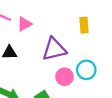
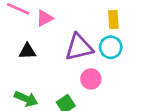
cyan circle: (86, 70) -> (111, 47), moved

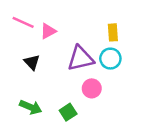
black triangle: (27, 51) -> (32, 62), turned 49

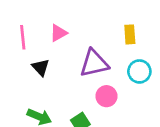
pink line: (23, 22) -> (23, 37), moved, turned 60
cyan circle: (110, 59) -> (139, 71), moved

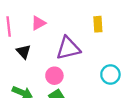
cyan circle: (139, 71) -> (110, 75), moved
pink circle: (106, 96) -> (54, 76), moved

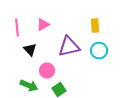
cyan circle: (110, 75) -> (99, 51), moved
pink circle: (54, 76) -> (47, 71), moved

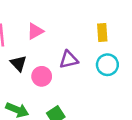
purple triangle: (69, 47) -> (69, 60), size x0.7
pink circle: (47, 71) -> (42, 76), moved

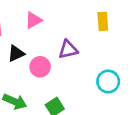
black triangle: (18, 63) -> (16, 53), turned 48
cyan circle: (107, 65) -> (108, 81), moved

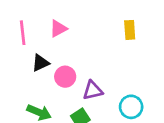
purple triangle: (68, 49) -> (93, 90), moved
cyan circle: (108, 81) -> (131, 107), moved

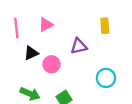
purple triangle: (93, 90) -> (79, 46), moved
cyan circle: (131, 107) -> (106, 78), moved

